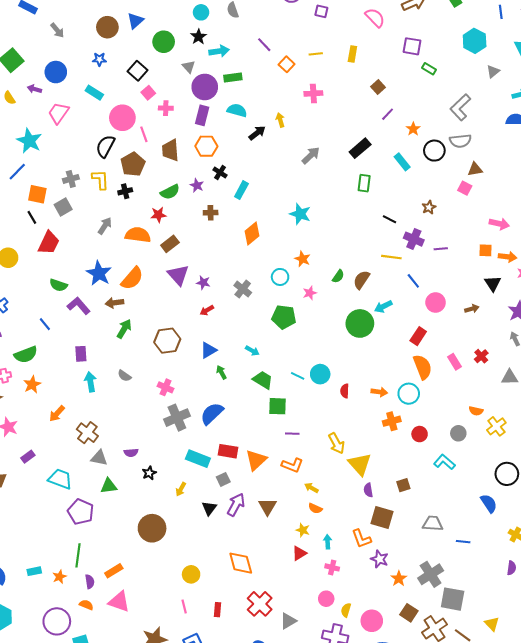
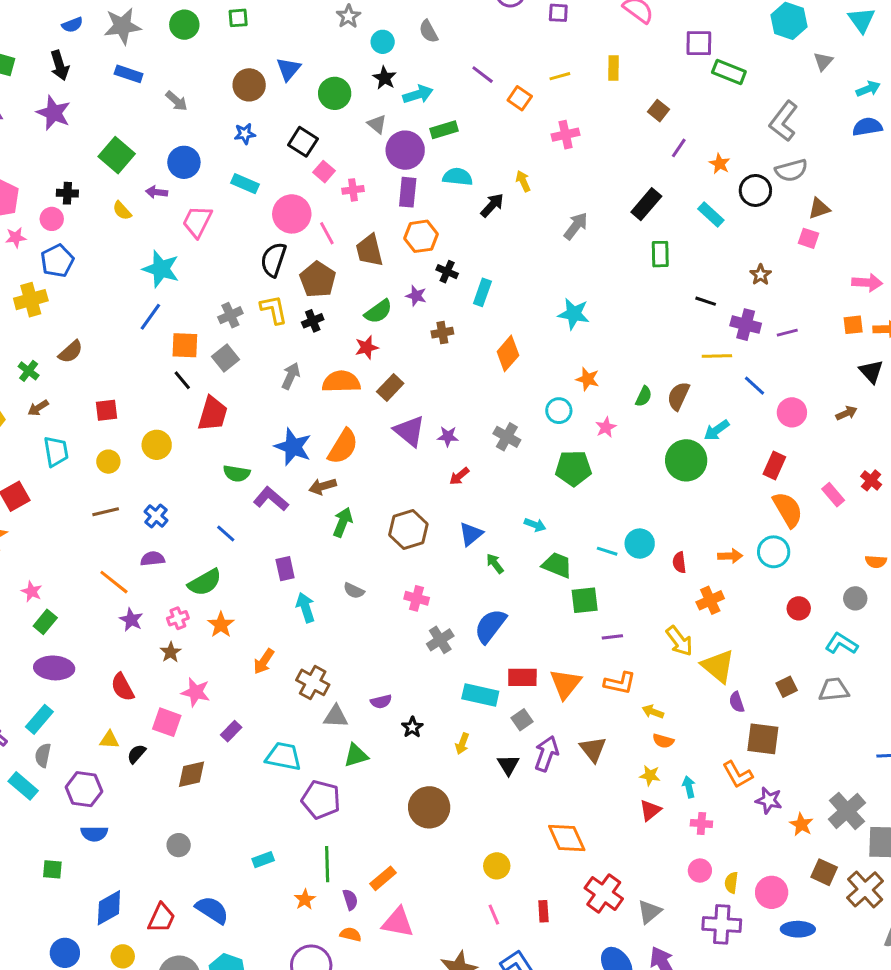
green rectangle: (429, 69) -> (729, 72), size x1.5
gray cross: (177, 418) -> (440, 640), size x0.7
orange cross: (392, 421) -> (710, 600), moved
gray trapezoid: (433, 523) -> (834, 690), moved
cyan rectangle: (34, 571) -> (263, 860), moved

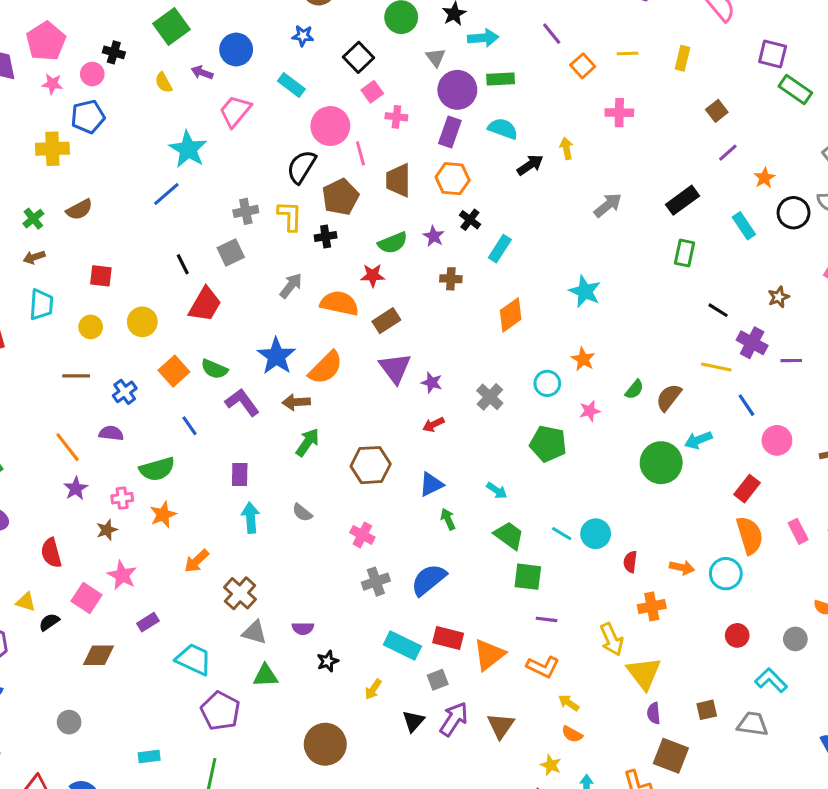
orange square: (185, 345) -> (174, 371), moved, turned 32

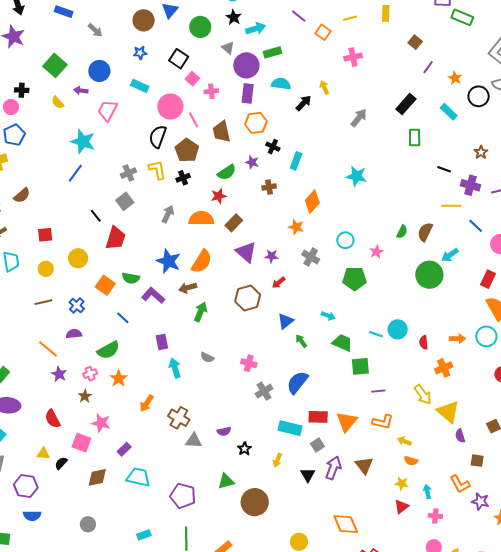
orange star: (583, 359) -> (296, 227), moved
brown hexagon: (371, 465) -> (248, 298), moved
cyan trapezoid: (194, 659) -> (138, 477), moved
green triangle: (265, 676) -> (226, 481), moved
brown square: (671, 756) -> (477, 461), size x0.6

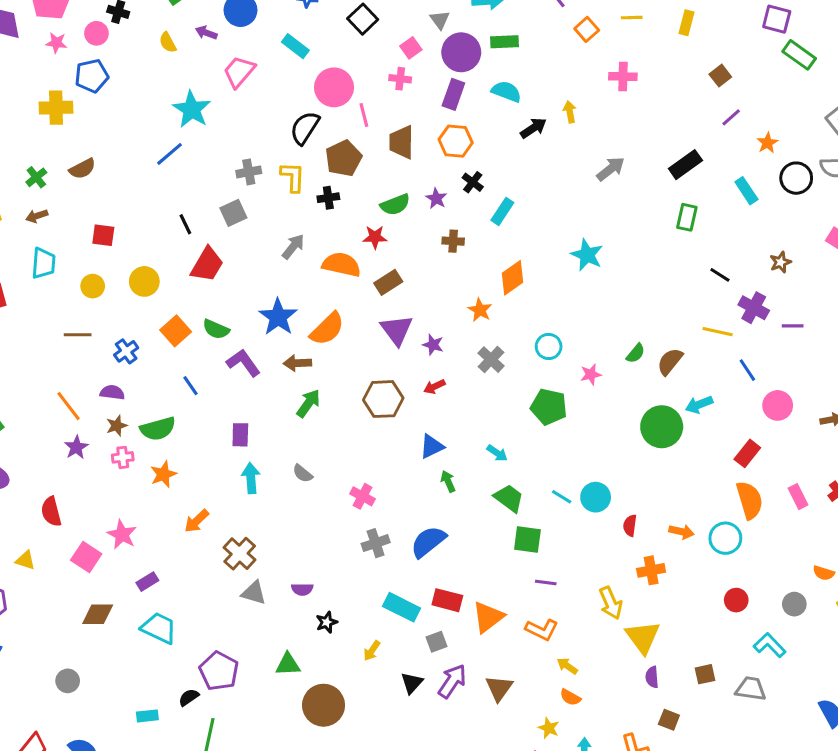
pink square: (192, 79) -> (411, 48), moved
brown star: (85, 396) -> (117, 426), moved
black semicircle: (61, 463) -> (189, 697), moved

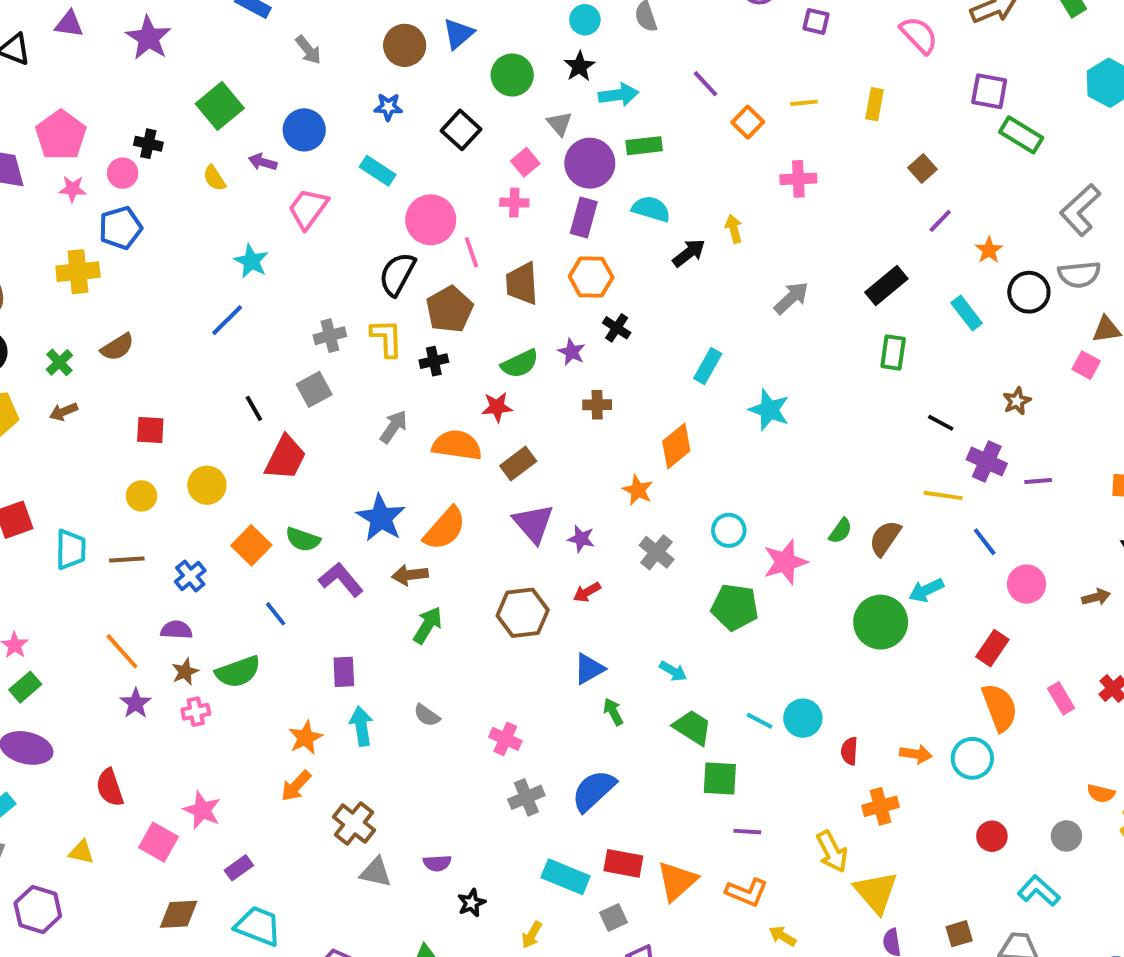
cyan star: (192, 109) -> (251, 261), size x0.7
cyan rectangle: (502, 211) -> (708, 366), moved
cyan trapezoid: (44, 263) -> (71, 549), moved
pink star: (591, 374) -> (785, 562), size x1.6
orange star: (163, 474) -> (306, 738), moved

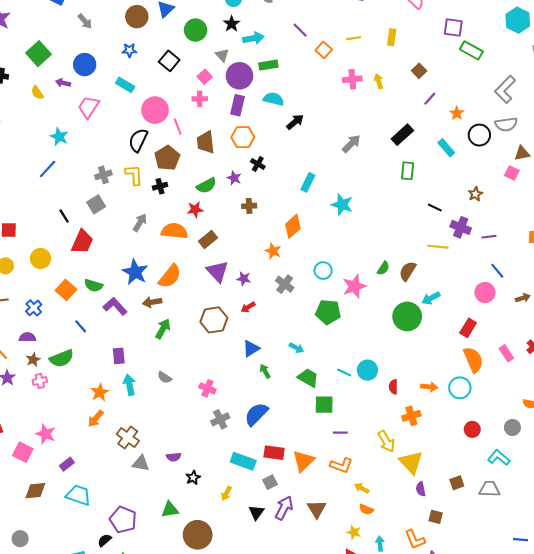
yellow arrow: (734, 229) -> (379, 81), moved
blue line: (985, 542) -> (497, 271), moved

